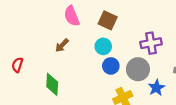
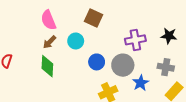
pink semicircle: (72, 16) -> (48, 20), moved
cyan circle: (103, 46) -> (76, 41), moved
green diamond: (52, 84) -> (47, 66), moved

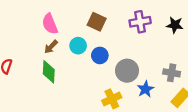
black star: (169, 36) -> (175, 25), moved
purple cross: (135, 40) -> (140, 22), moved
blue circle: (97, 62) -> (100, 55), moved

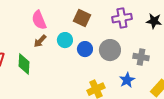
gray circle: (127, 71) -> (110, 50), moved
green diamond: (49, 72) -> (24, 64), moved
gray cross: (172, 73) -> (141, 57), moved

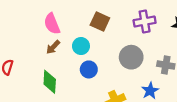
blue circle: (85, 49) -> (89, 69), moved
green diamond: (24, 64) -> (50, 82), moved

